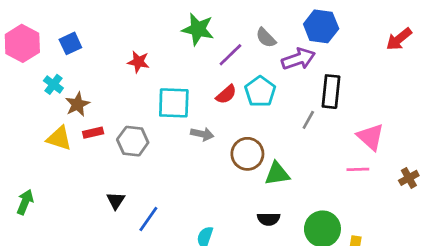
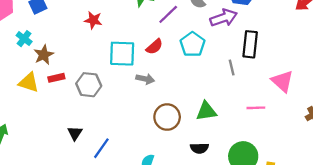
red semicircle: (226, 94) -> (154, 47), moved
gray line: (308, 120) -> (232, 67), turned -42
brown circle: (247, 154) -> (167, 117), moved
pink line: (358, 169) -> (256, 108), moved

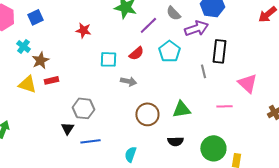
cyan square: (122, 54) -> (108, 59), size x0.7
gray hexagon: (89, 85) -> (83, 108), moved
blue line: (101, 148) -> (90, 141), turned 48

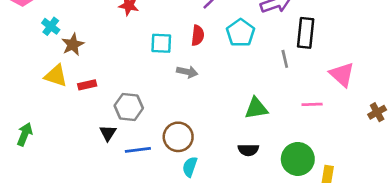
red semicircle: (136, 53) -> (198, 35), turned -42
red rectangle: (51, 80) -> (87, 85), moved
brown circle: (147, 114) -> (178, 137), moved

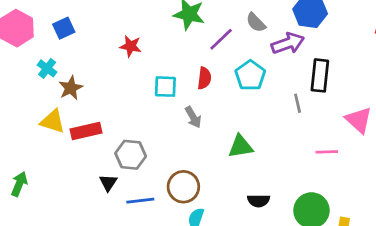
gray arrow: (187, 72) -> (193, 117), turned 48
red rectangle: (87, 85) -> (86, 131), size x1.5
green triangle: (256, 108) -> (241, 146), moved

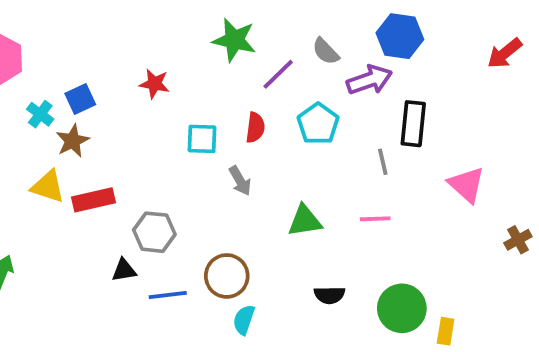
blue square: (64, 28) -> (80, 99), moved
pink line: (327, 152) -> (375, 219), moved
black triangle: (108, 183) -> (124, 270), turned 48

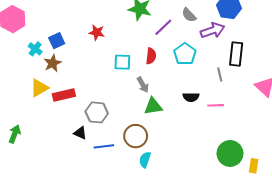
yellow triangle: (48, 187) -> (39, 88), turned -48
green triangle: (305, 221) -> (153, 106), moved
black triangle: (124, 270) -> (80, 133), turned 32
black semicircle: (330, 295) -> (191, 97), moved

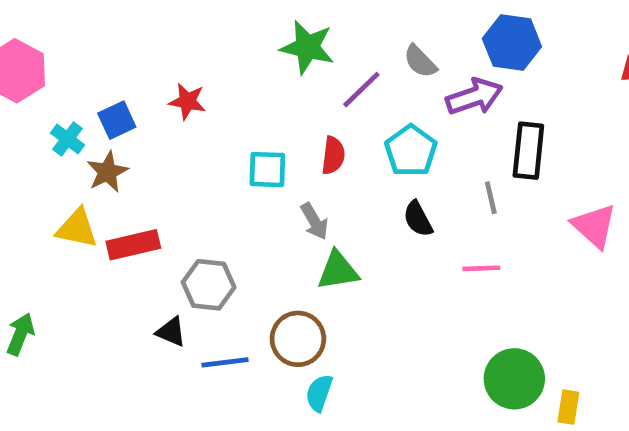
red star: (97, 32) -> (187, 101), moved
yellow triangle: (39, 88) -> (77, 228), turned 42
black semicircle: (191, 97) -> (418, 219), moved, turned 63

